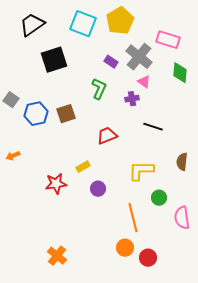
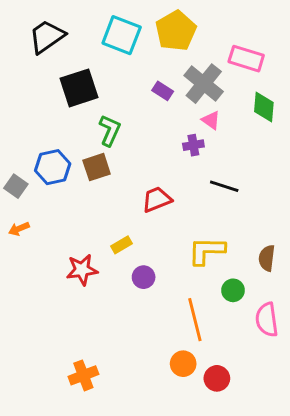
green L-shape: (99, 89) -> (110, 130), moved
gray square: (11, 100) -> (16, 186), moved
brown semicircle: (182, 162) -> (267, 258), moved
orange cross: (57, 256) -> (83, 375), turned 30

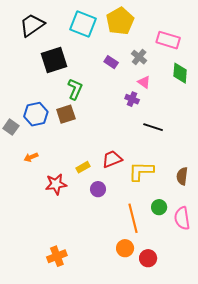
gray cross: (204, 84) -> (139, 57), size x0.6
purple cross: (193, 145) -> (132, 99), turned 32
red trapezoid: (157, 199) -> (112, 159), moved
orange arrow: (19, 229) -> (31, 157), moved
green circle: (233, 290) -> (159, 207), moved

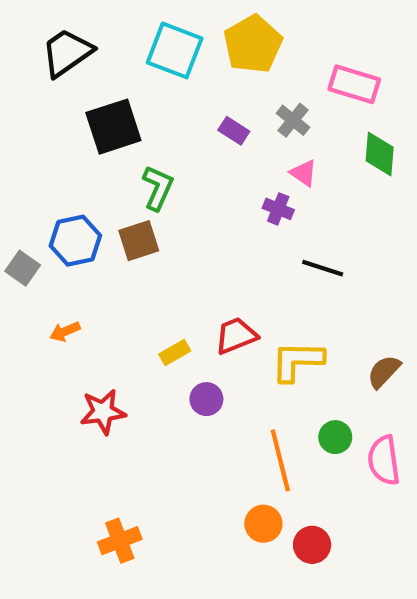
brown semicircle: (182, 176) -> (384, 372), turned 36
red star: (56, 184) -> (103, 412), moved

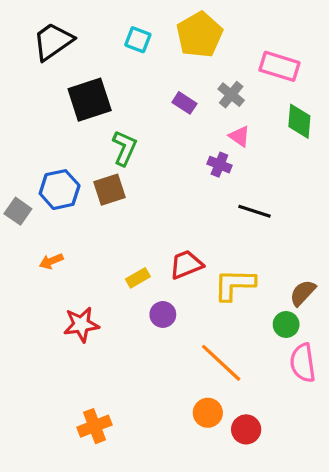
cyan square: (175, 50) -> (138, 40), size x0.6
green circle: (335, 437) -> (286, 324), moved
orange line: (280, 460) -> (221, 363), turned -33

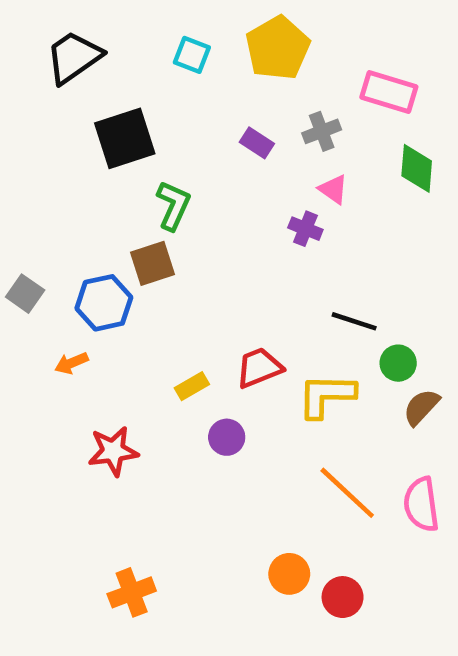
gray cross: (231, 95) -> (322, 131), turned 30
blue hexagon: (60, 190) -> (104, 303), moved
black line: (254, 211) -> (354, 321), moved
green circle: (286, 324) -> (398, 363), moved
orange line: (221, 363) -> (347, 493), moved

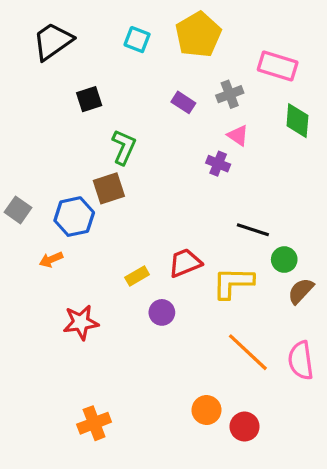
black square: (125, 138) -> (89, 99), size x0.6

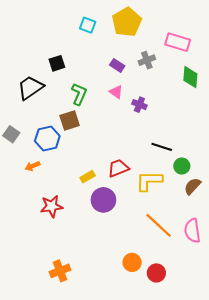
black trapezoid: (53, 41) -> (30, 88), moved
pink triangle: (238, 135) -> (116, 92), moved
purple circle: (162, 312) -> (103, 200), size x1.5

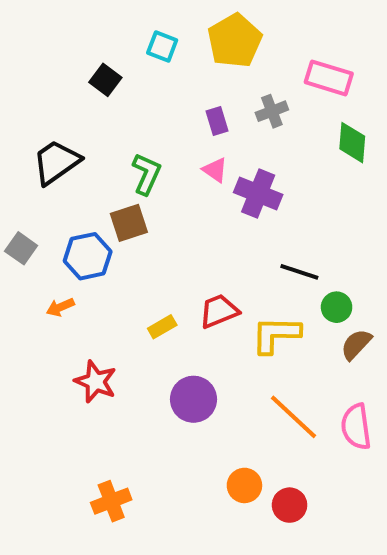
black square: (57, 63) -> (105, 80), moved, turned -35
purple rectangle: (117, 65) -> (217, 121), turned 40
purple cross: (139, 105) -> (258, 194), size x1.6
purple circle: (103, 200) -> (194, 399), moved
red star: (52, 206) -> (96, 382), turned 30

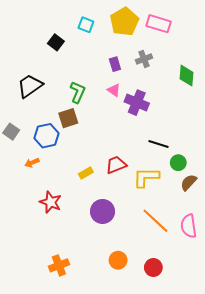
pink rectangle: (329, 78) -> (159, 24), moved
orange circle: (244, 485) -> (118, 260), moved

